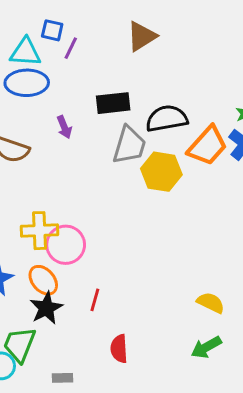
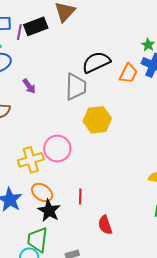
black rectangle: (113, 103) -> (36, 26), moved
orange trapezoid: (207, 146) -> (128, 73), size x0.7
yellow hexagon: (161, 172) -> (97, 120), moved
pink circle: (66, 245) -> (57, 149), moved

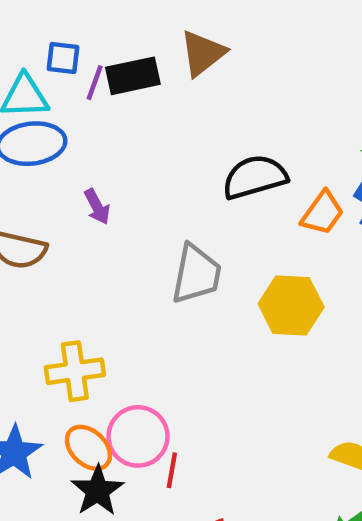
gray trapezoid: (76, 87) -> (196, 274), moved
yellow hexagon: (97, 120) -> (291, 305), moved
pink circle: (57, 149) -> (138, 436), moved

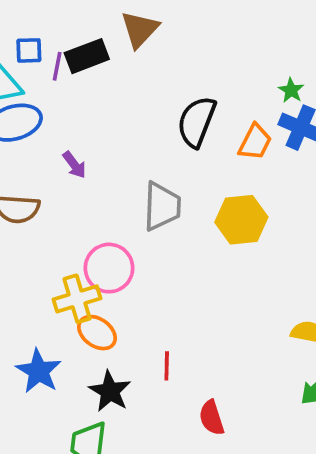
black semicircle: (255, 177) -> (197, 122), turned -44
pink circle: (138, 436) -> (109, 268), moved
orange ellipse: (88, 448) -> (97, 333), moved

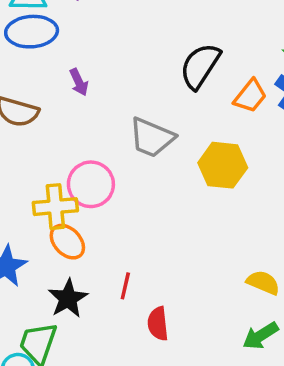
gray trapezoid: (162, 206) -> (152, 138), turned 99
red semicircle: (212, 418) -> (158, 324), moved

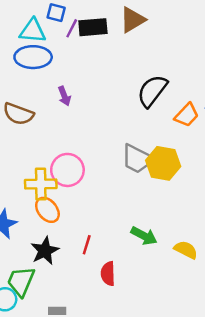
gray trapezoid: (152, 138) -> (137, 159), moved
green arrow: (260, 336) -> (144, 236), moved, turned -125

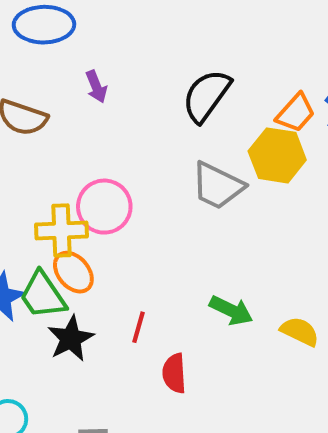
black semicircle: (152, 91) -> (206, 96), moved
yellow hexagon: (163, 163) -> (277, 155), moved
green trapezoid: (21, 281) -> (43, 295), moved, turned -56

